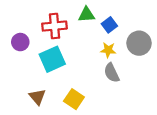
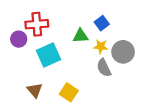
green triangle: (86, 15) -> (80, 36), moved
red cross: (55, 26) -> (37, 24), moved
gray circle: (139, 43) -> (123, 52), moved

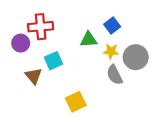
cyan square: (49, 55) -> (54, 61), size x0.7
brown triangle: (35, 90) -> (34, 76), moved
yellow square: (69, 92) -> (76, 102), turned 30

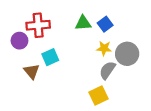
green triangle: (89, 40) -> (83, 23), moved
gray semicircle: (115, 75) -> (107, 70), turned 60
yellow square: (76, 102) -> (99, 96), moved

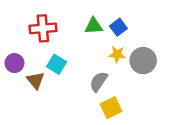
purple circle: (19, 41) -> (14, 63), moved
cyan square: (50, 57) -> (57, 64), turned -35
gray semicircle: (107, 70) -> (99, 82), moved

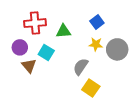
green triangle: (94, 26) -> (63, 31), moved
purple circle: (14, 63) -> (20, 47), moved
yellow square: (111, 108) -> (91, 88), turned -30

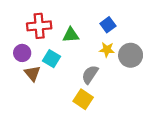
yellow square: (91, 88) -> (83, 99), moved

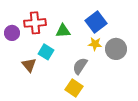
blue square: (108, 25) -> (96, 22), size x1.5
purple circle: (22, 53) -> (12, 33), moved

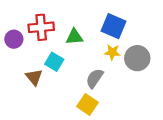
blue square: (96, 22) -> (114, 26), turned -30

